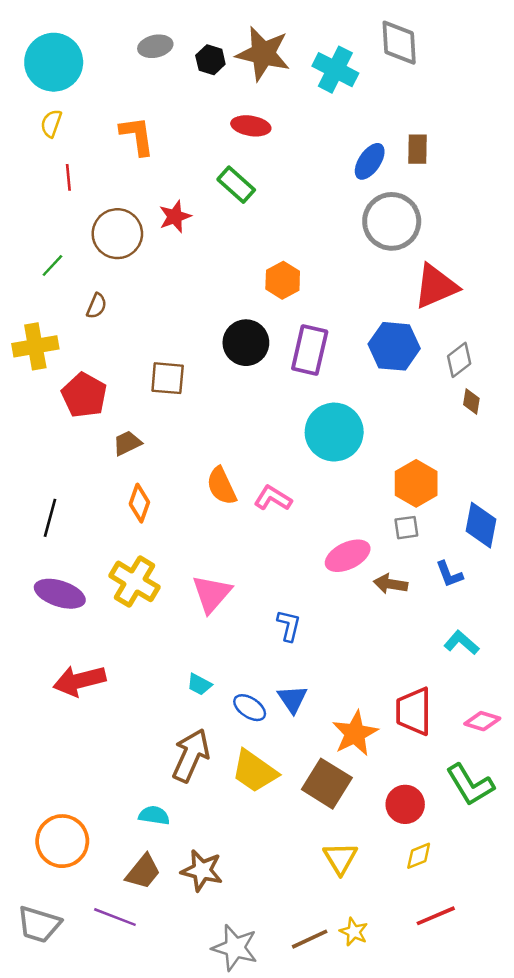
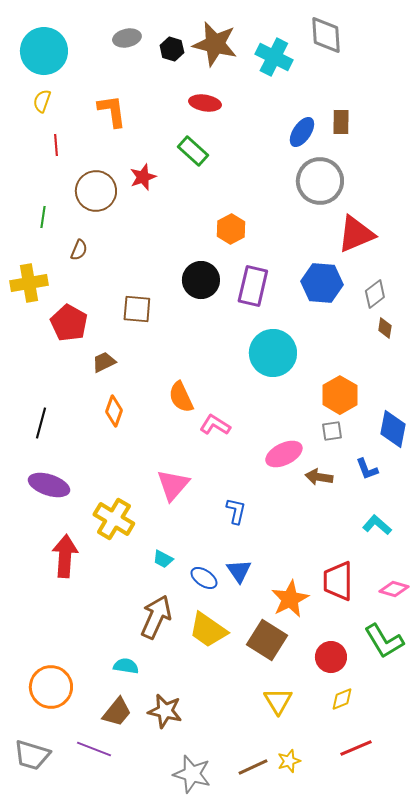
green line: (52, 265) -> (43, 217), turned -35
pink L-shape: (273, 498) -> (215, 425), moved
yellow cross: (135, 581) -> (114, 519), moved
red arrow: (79, 681) -> (65, 556), turned 108
yellow star: (354, 932) -> (289, 761), turned 30

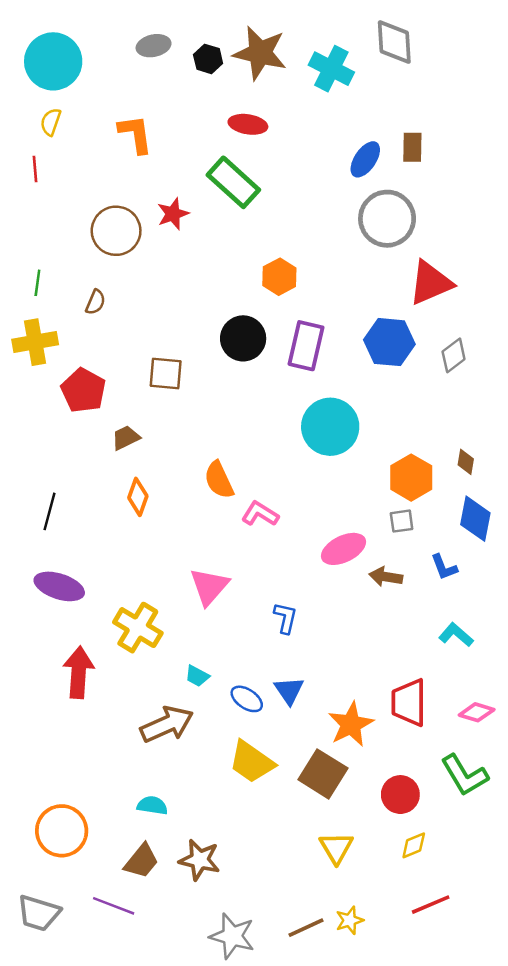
red line: (56, 145) -> (35, 169), moved
green rectangle: (193, 151) -> (233, 182), size x1.4
green line: (43, 217) -> (37, 283), moved
brown diamond: (385, 328) -> (466, 462), moved
brown arrow: (156, 617) -> (167, 724), moved, turned 42

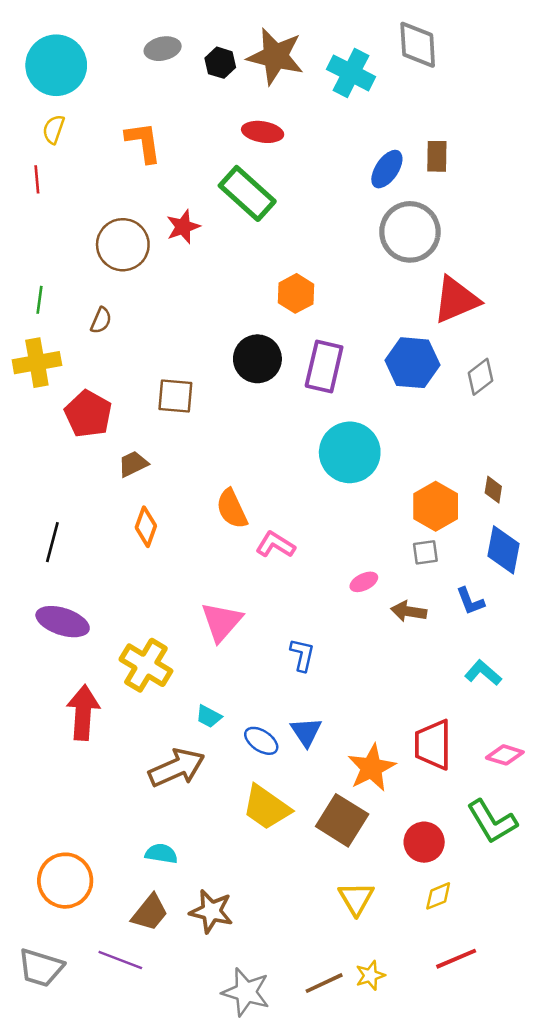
pink ellipse: (344, 549) -> (364, 582), size x0.6

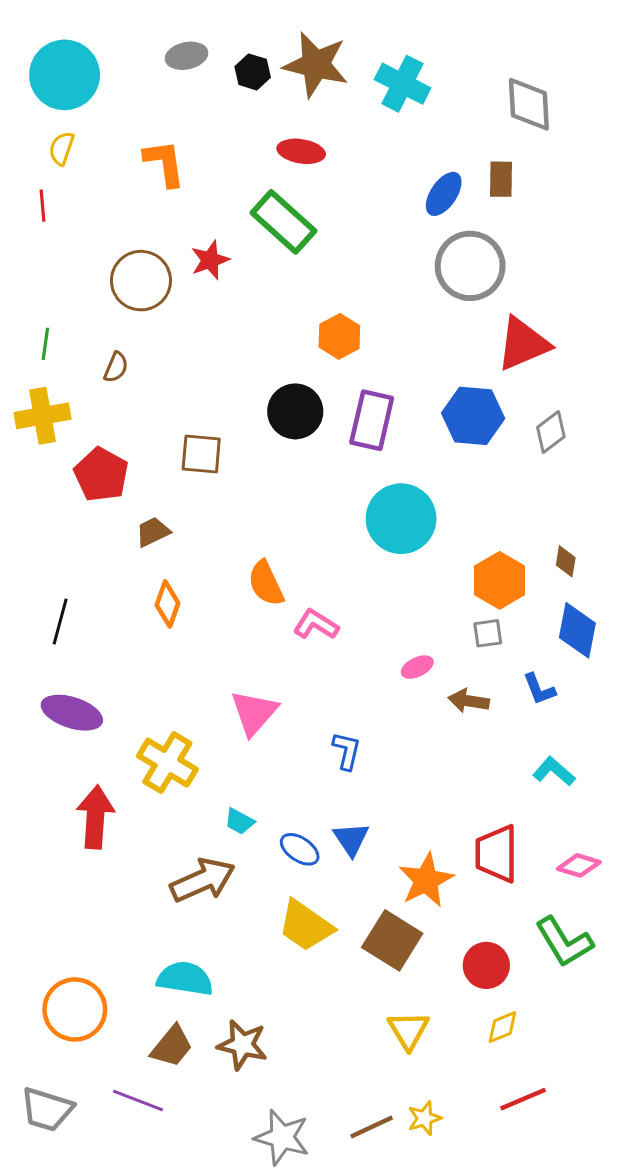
gray diamond: (418, 45) -> (529, 104), moved
cyan semicircle: (161, 854) -> (185, 979), size x1.5

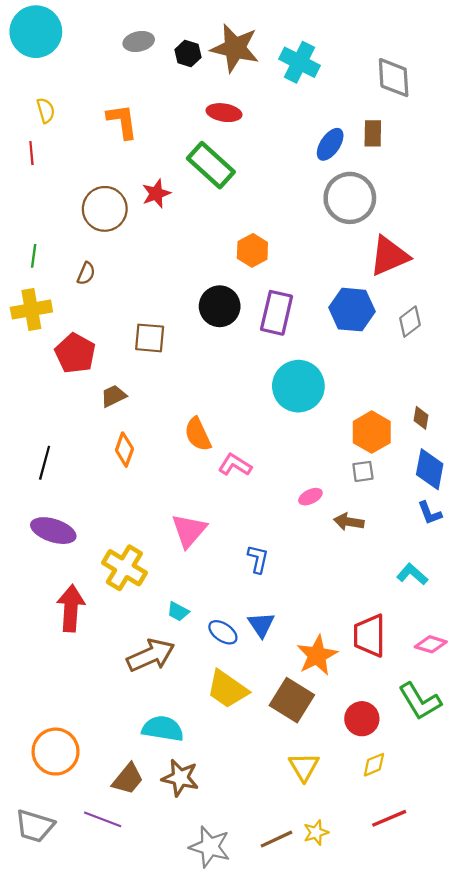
cyan circle: (65, 75) -> (36, 32), moved
yellow semicircle: (62, 148) -> (46, 110), turned 145
blue L-shape: (539, 689) -> (430, 513), moved
cyan semicircle: (185, 979) -> (163, 729), moved

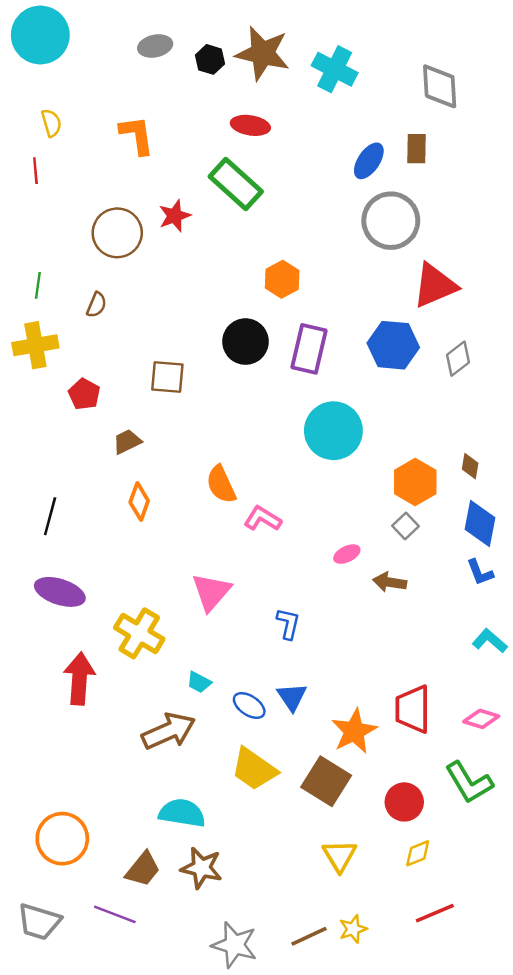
red pentagon: (75, 353) -> (84, 394), size x0.7
gray square: (363, 471) -> (405, 526), turned -35
cyan L-shape: (412, 574) -> (490, 641), moved

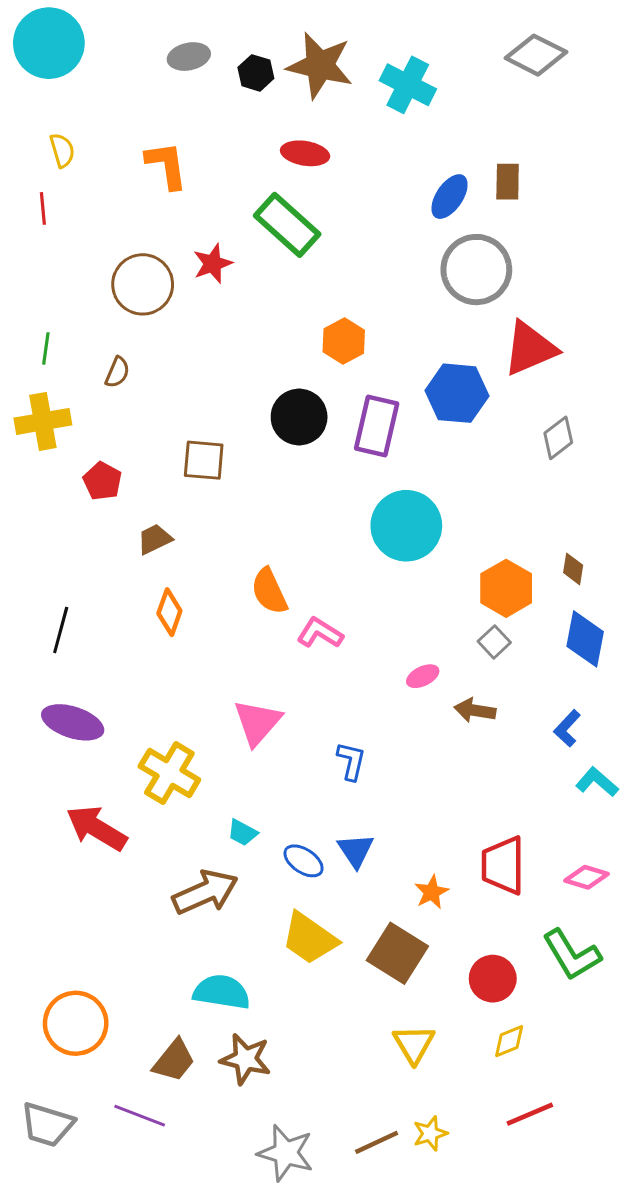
gray diamond: (440, 86) -> (536, 55), moved, turned -60
blue hexagon: (393, 345) -> (457, 393), moved
blue L-shape: (480, 572) -> (567, 728), moved, turned 64
red arrow: (79, 679) -> (96, 828), turned -63
orange star: (354, 731) -> (432, 892), size x0.6

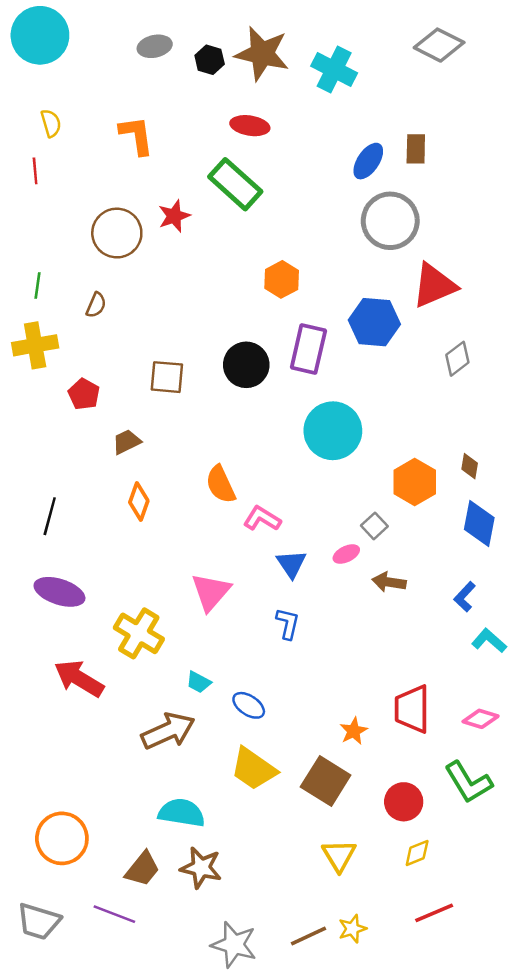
black circle: (299, 417) -> (246, 365), moved
gray square: (494, 642) -> (374, 526), moved
blue triangle: (356, 850) -> (291, 564), moved

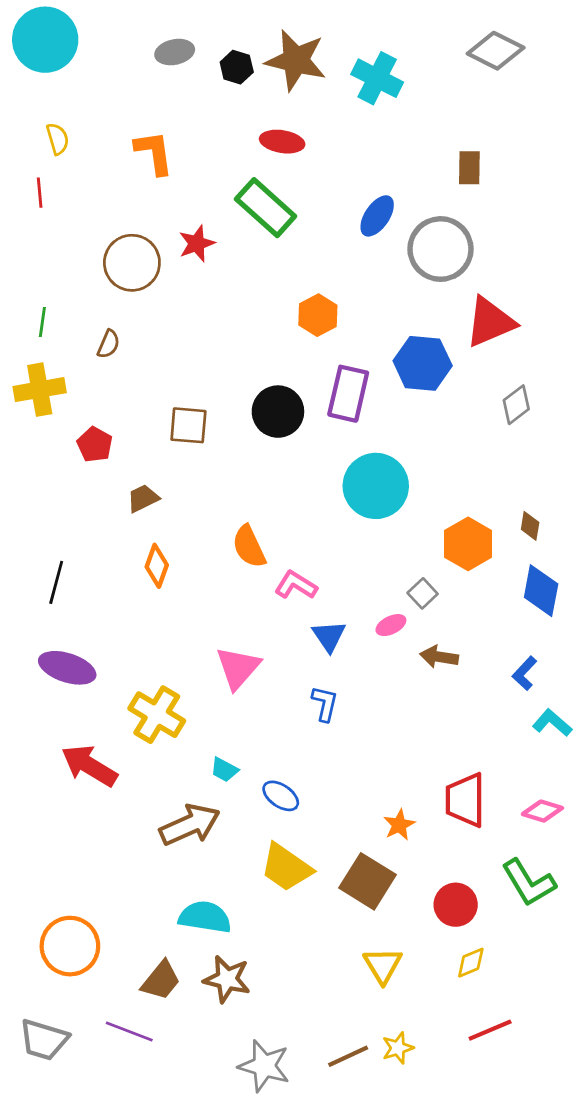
blue ellipse: (368, 161) -> (377, 216), moved

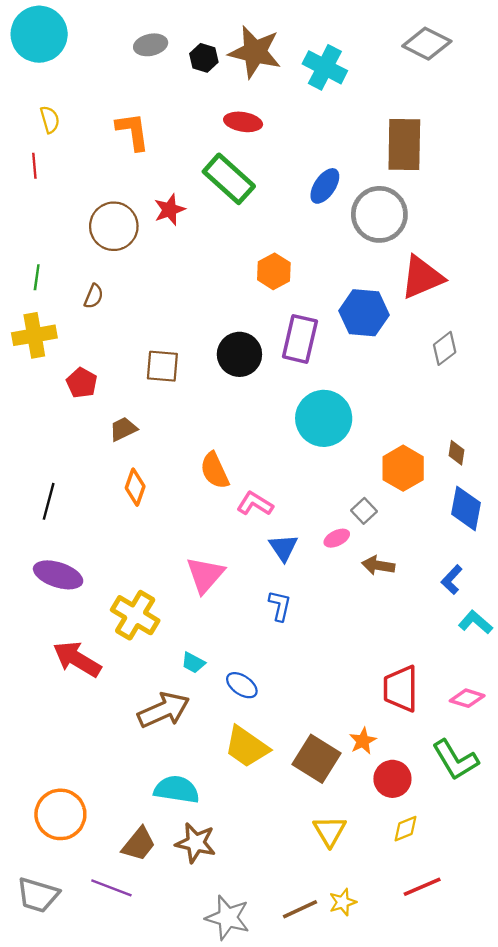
brown rectangle: (469, 168) -> (404, 144), size x1.8
orange star: (399, 825) -> (363, 741), moved

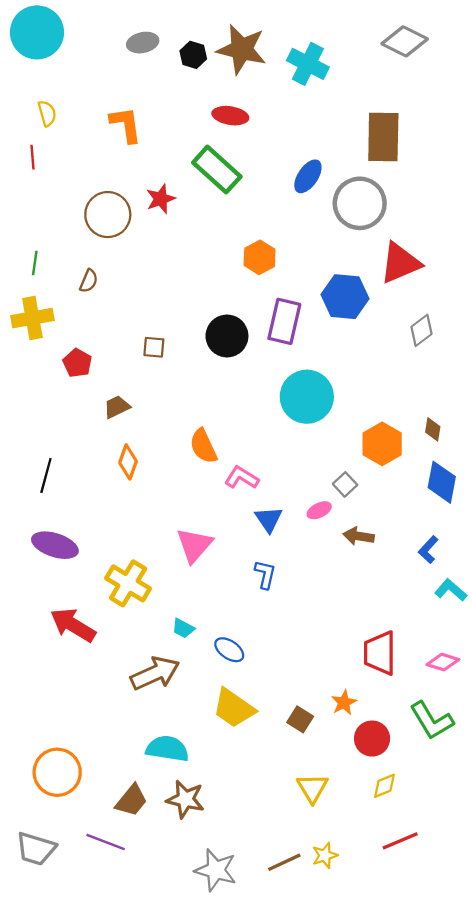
brown square: (162, 366) -> (154, 347), size x0.7
brown square: (317, 759) -> (300, 719), size x0.6

